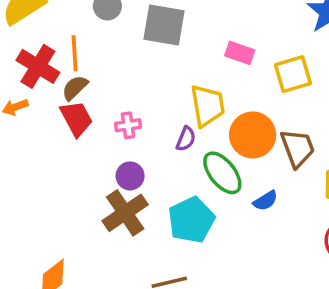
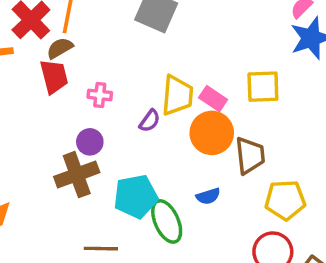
pink rectangle: (240, 53) -> (213, 99), moved
green ellipse: (222, 173) -> (167, 221), moved

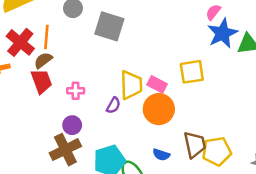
brown trapezoid: (250, 155) -> (195, 145), moved
blue semicircle: (208, 196) -> (161, 155), turned 42

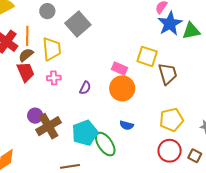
gray square: (109, 26) -> (78, 24), turned 35
yellow square: (192, 72) -> (147, 56), turned 30
yellow trapezoid: (131, 85) -> (52, 49), moved
purple circle: (72, 125) -> (35, 116), moved
brown trapezoid: (195, 145) -> (168, 74), moved

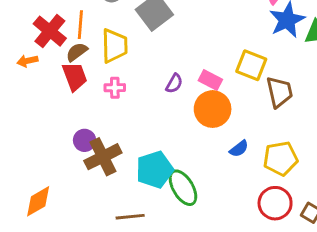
purple semicircle: (85, 88) -> (174, 83), moved
blue semicircle: (127, 125) -> (239, 149), moved, turned -56

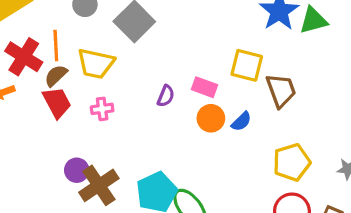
yellow trapezoid: (114, 46) -> (96, 64), turned 111
orange circle: (213, 109) -> (211, 118), size x0.7
blue semicircle: (239, 149) -> (241, 121), moved

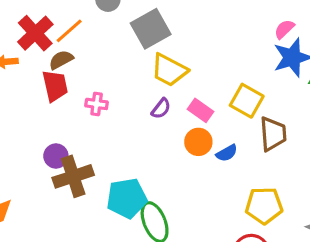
orange line: (56, 45) -> (69, 31), turned 36
yellow trapezoid: (96, 64) -> (169, 70), moved

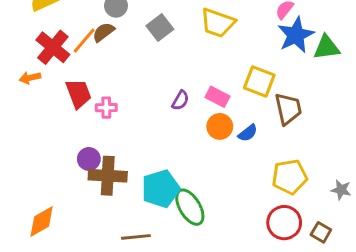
gray square: (151, 29) -> (160, 27), size x0.7
brown semicircle: (61, 60) -> (104, 32), moved
yellow trapezoid: (169, 70) -> (218, 23), moved
pink cross: (97, 104) -> (106, 108), moved
brown cross: (73, 176) -> (108, 176), turned 30

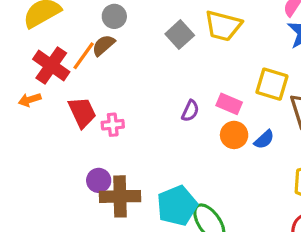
gray square: (160, 27) -> (180, 35), moved

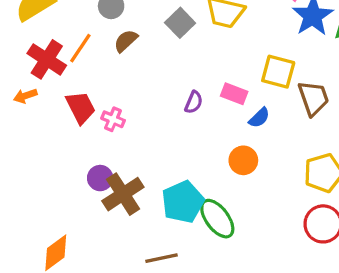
brown semicircle: (103, 45) -> (126, 41), moved
pink cross: (113, 125) -> (113, 119), turned 30
orange circle: (234, 135) -> (243, 160), moved
blue semicircle: (264, 139) -> (259, 118), moved
brown cross: (120, 196) -> (123, 194), turned -30

